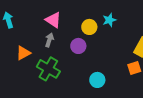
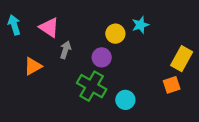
pink triangle: (53, 20) -> (49, 27), moved
green cross: (48, 69) -> (92, 86), moved

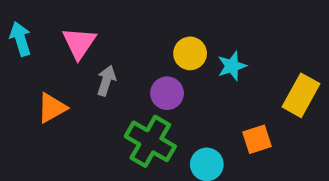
cyan star: (140, 25) -> (232, 66), moved
pink triangle: (49, 27) -> (79, 43), turned 30
orange square: (172, 85) -> (257, 139), moved

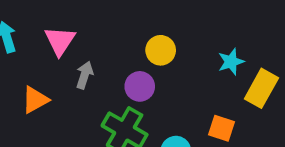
cyan star: (232, 66) -> (231, 62), moved
orange square: (257, 139) -> (221, 128), turned 36

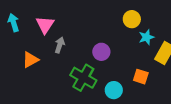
yellow circle: (161, 50) -> (132, 19), moved
purple circle: (140, 86) -> (101, 52), moved

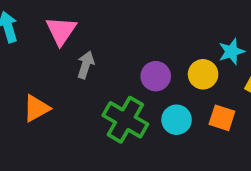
yellow circle: (132, 19) -> (203, 74), moved
orange triangle: (30, 60) -> (36, 108), moved
cyan circle: (114, 90) -> (177, 120), moved

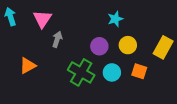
cyan star: (231, 52) -> (115, 19), moved

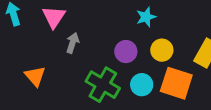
orange triangle: (28, 66) -> (35, 76), turned -42
orange square: (139, 71) -> (176, 83), size x1.6

